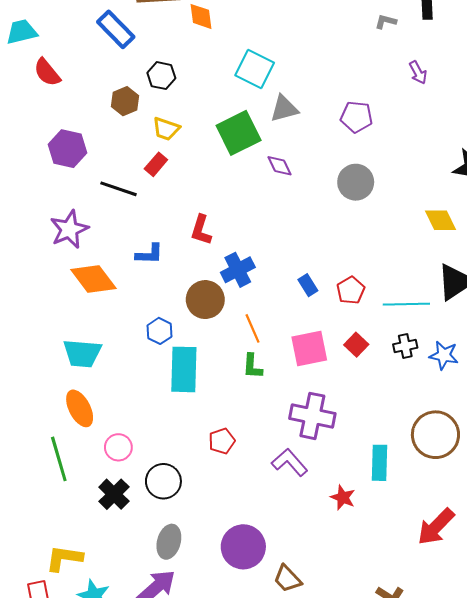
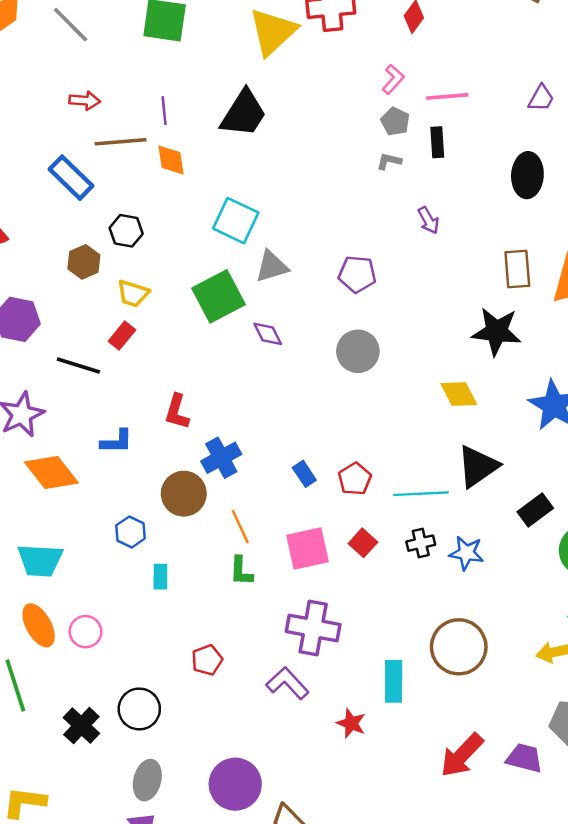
cyan rectangle: (184, 369) -> (160, 577), size x0.5
pink circle: (118, 447) -> (85, 632), moved

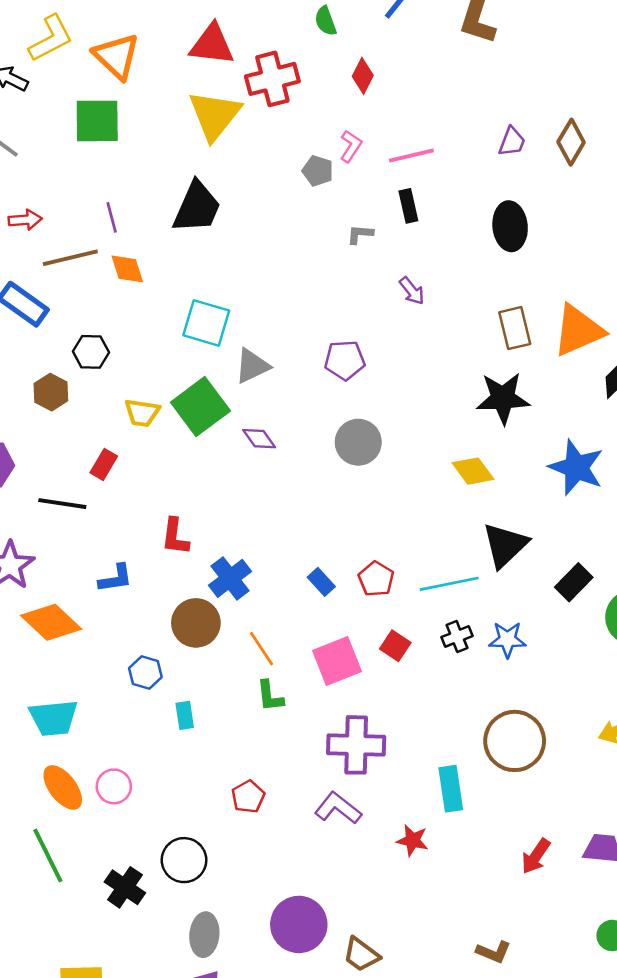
gray pentagon: (395, 121) -> (318, 171), moved
yellow trapezoid: (133, 293) -> (142, 413), moved
red arrow: (462, 755) -> (536, 856), size x0.7

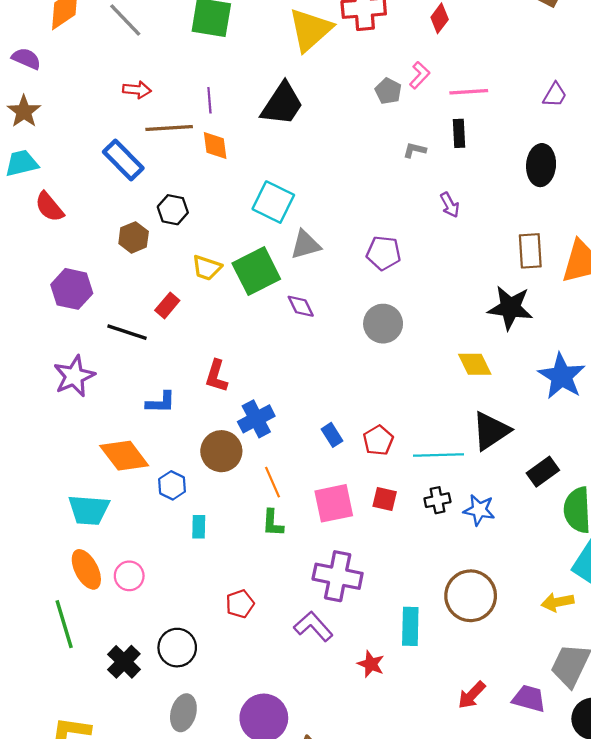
orange diamond: (51, 622) -> (124, 456), moved
red square: (395, 646) -> (385, 499), turned -30

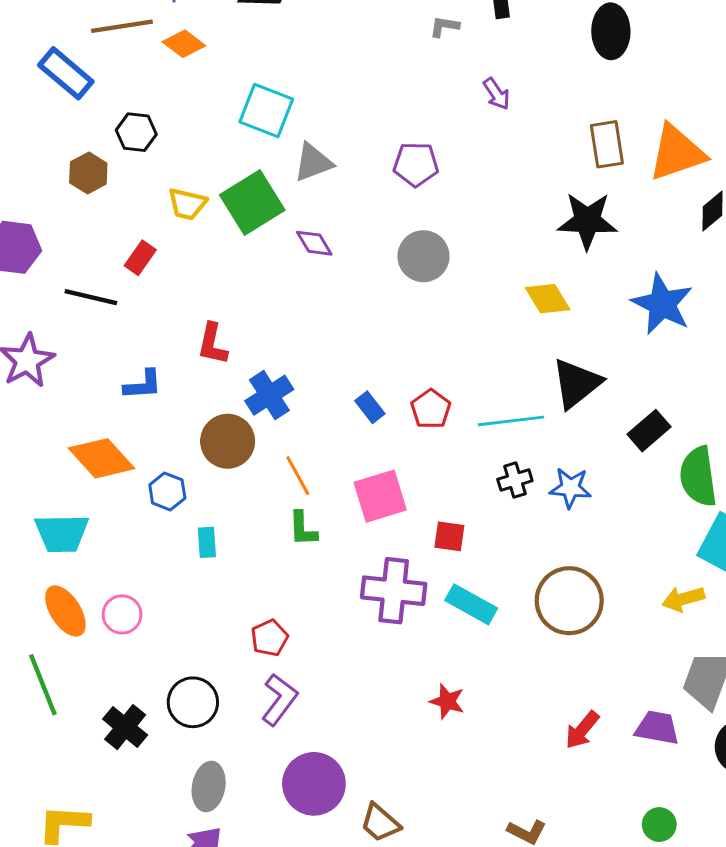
orange diamond: (215, 146) -> (184, 44), turned -40
red square: (385, 499) -> (449, 536), moved
purple L-shape: (313, 626) -> (279, 699), moved, turned 84
cyan rectangle: (410, 626) -> (471, 604), moved, turned -57

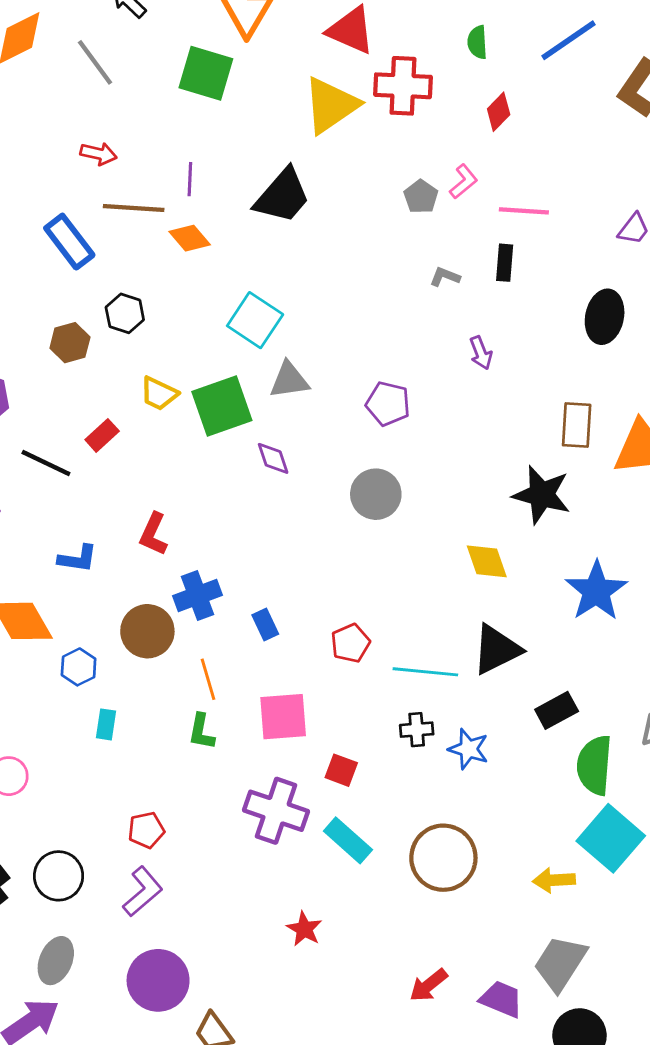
blue rectangle: (370, 407) -> (265, 625), moved

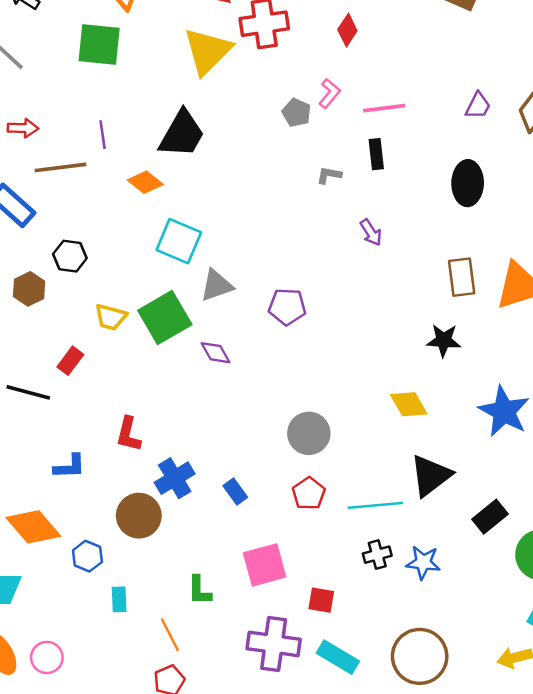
orange diamond: (190, 238) -> (145, 182), moved
purple pentagon: (388, 404) -> (287, 307), moved
gray circle: (376, 494) -> (309, 433), moved
black star: (542, 495) -> (444, 340), size x0.7
orange line: (208, 679) -> (170, 635), moved

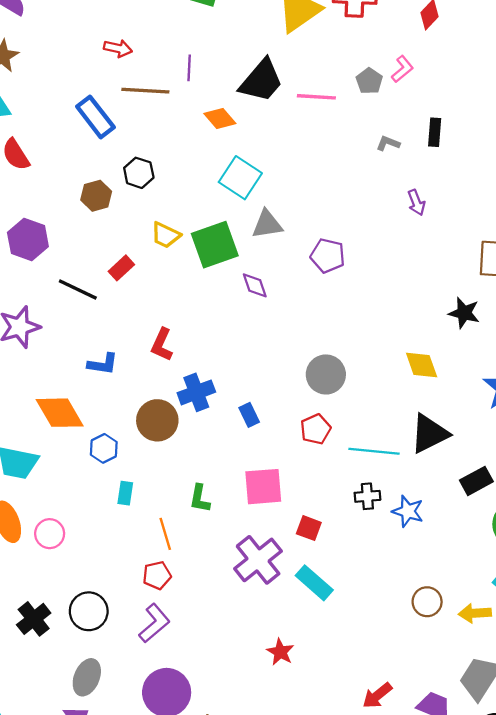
pink line: (384, 108) -> (316, 97), moved
purple cross: (274, 644) -> (258, 560), turned 33
brown circle: (420, 656) -> (427, 602), moved, size x0.6

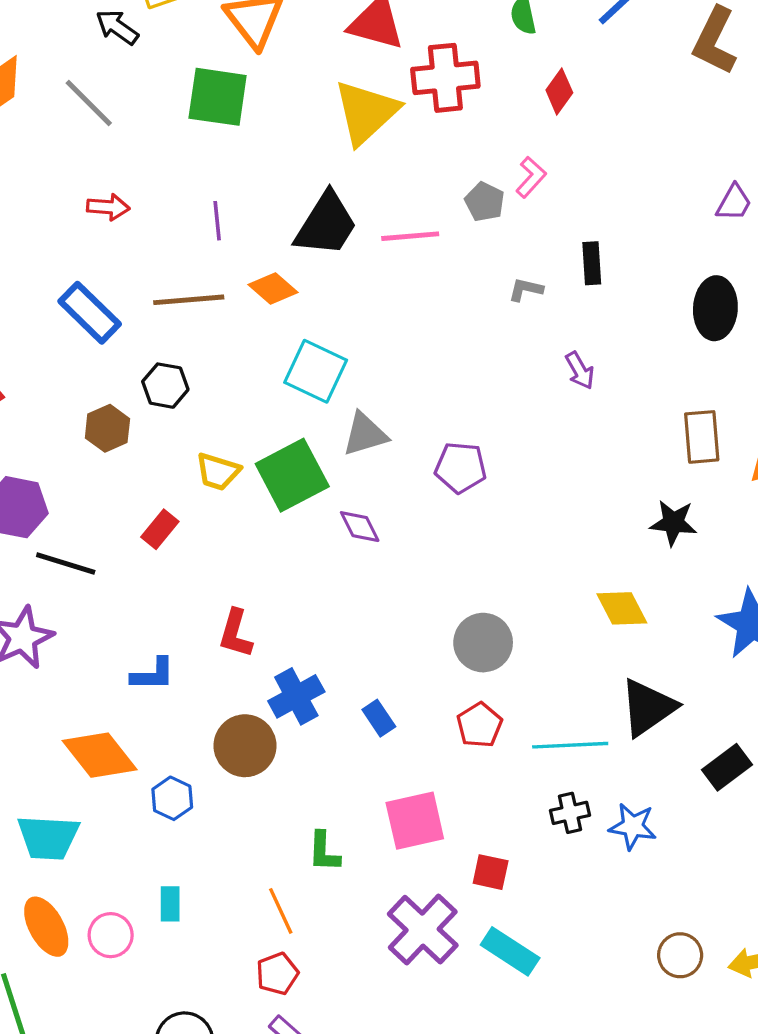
brown line: (145, 91) -> (189, 300), moved
black line: (78, 290) -> (66, 564), moved
cyan rectangle: (125, 493) -> (170, 904), moved

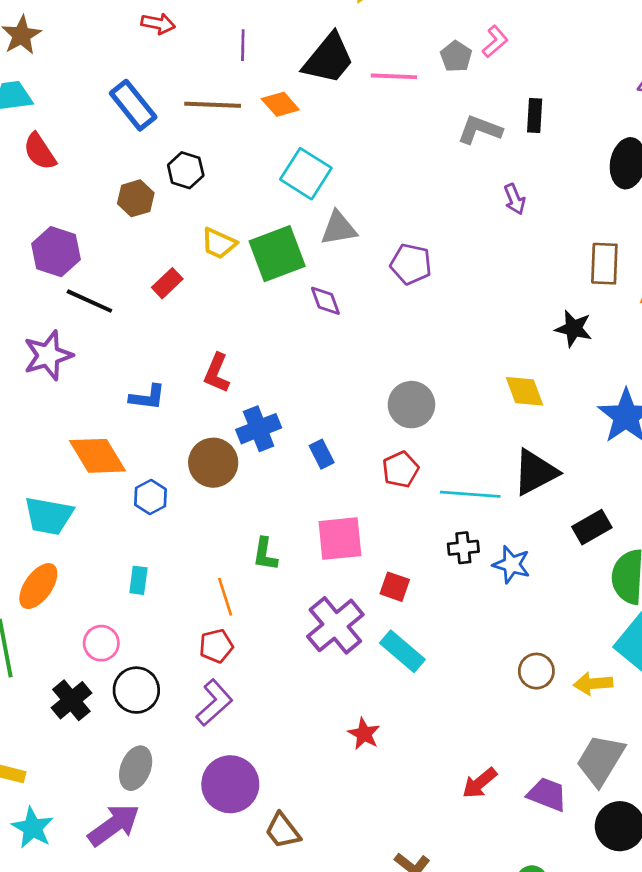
gray L-shape: (526, 289) -> (480, 130), size x1.6
orange ellipse: (46, 927) -> (38, 586), turned 57
pink circle: (111, 935) -> (101, 643), moved

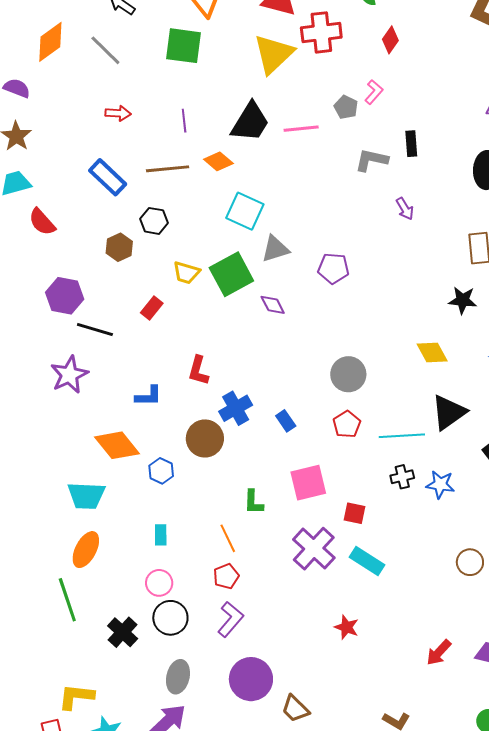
pink circle: (101, 643) -> (159, 583), moved

